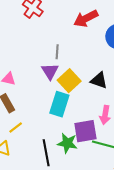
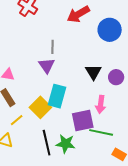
black triangle: (99, 80) -> (93, 72), turned 42
yellow square: (69, 81) -> (40, 107), moved
green star: (67, 143) -> (66, 144), moved

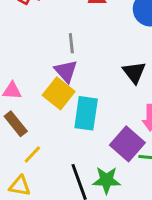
yellow square: (40, 107) -> (59, 93), moved
purple square: (83, 120) -> (127, 144), turned -30

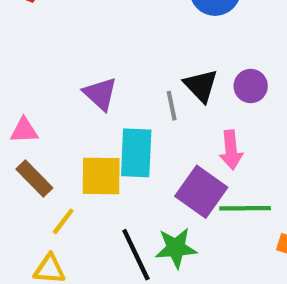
gray line: (71, 43) -> (172, 106), moved
yellow square: (59, 93) -> (101, 176), moved, turned -32

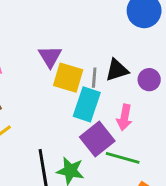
black triangle: (201, 86) -> (117, 70), turned 40
cyan rectangle: (136, 153) -> (87, 104), moved
yellow square: (101, 176) -> (68, 78), moved

